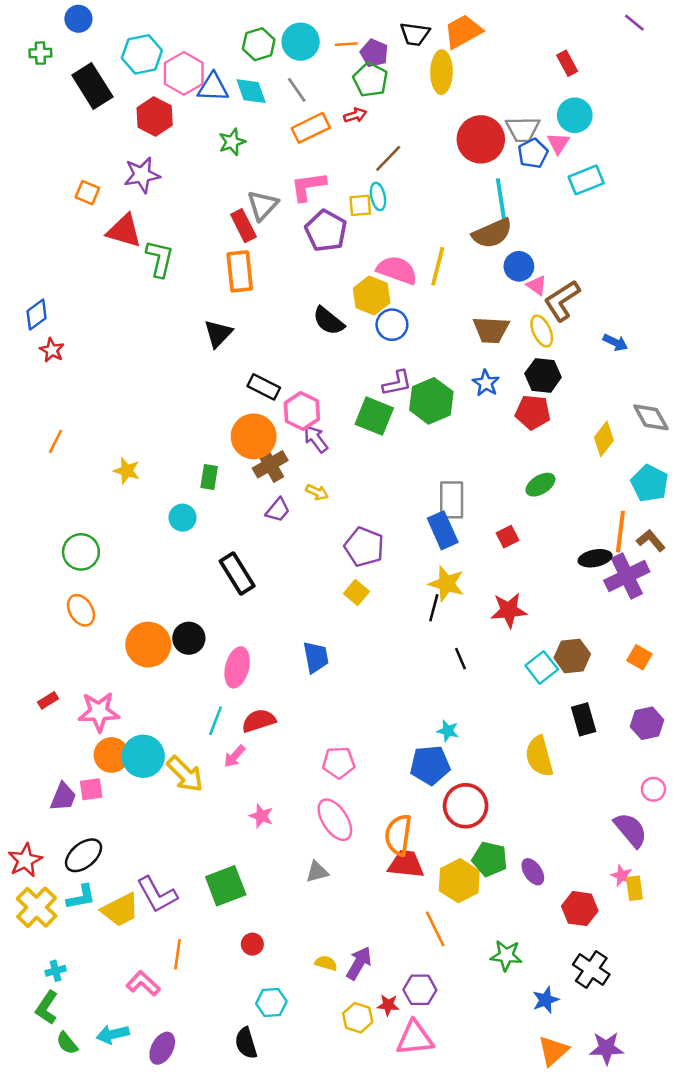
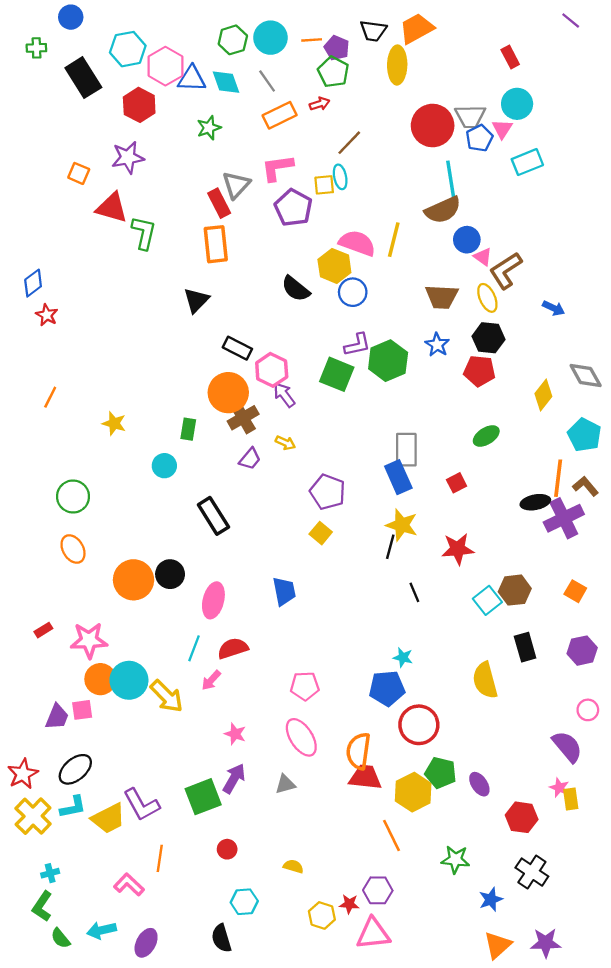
purple arrow: (359, 963) -> (234, 778), moved

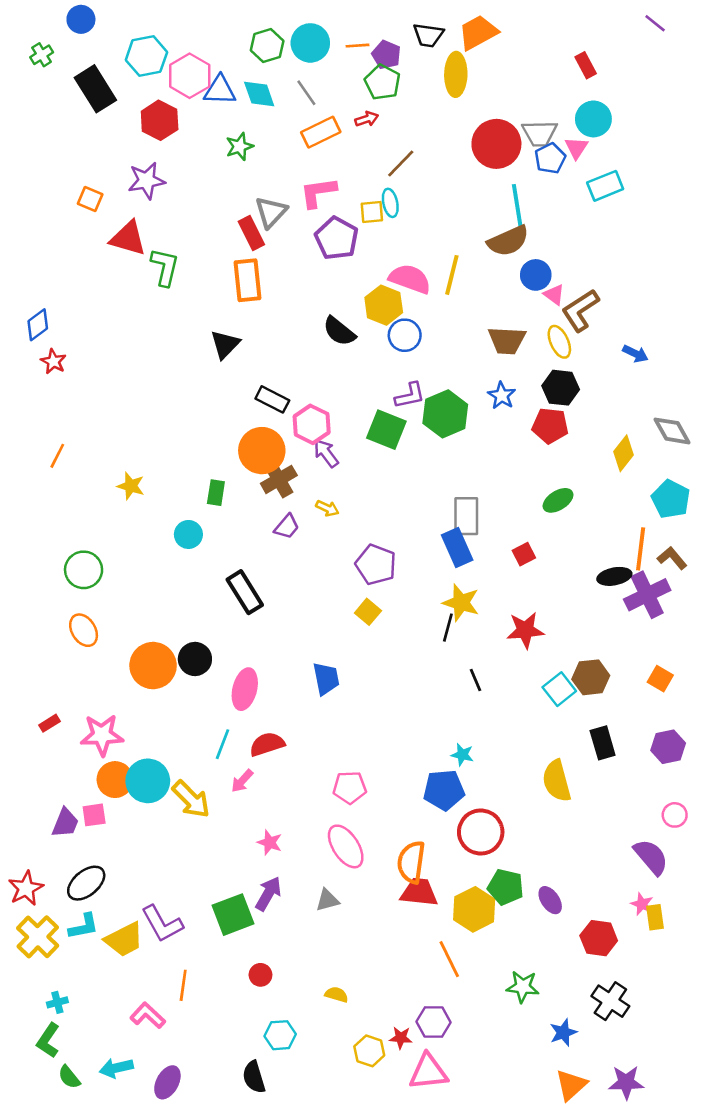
green cross: (36, 48) -> (42, 55), turned -30

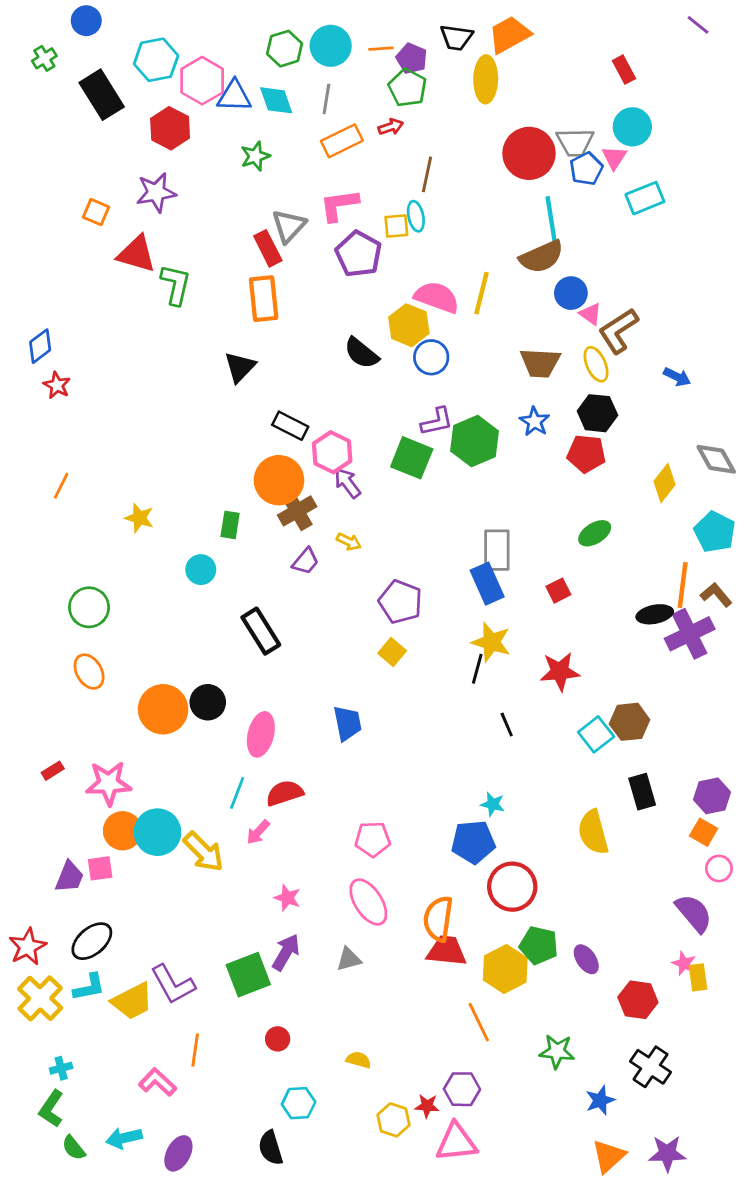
gray line: (306, 93) -> (326, 99), turned 44
brown line: (401, 164) -> (427, 174), turned -32
orange square: (660, 679) -> (704, 832), moved

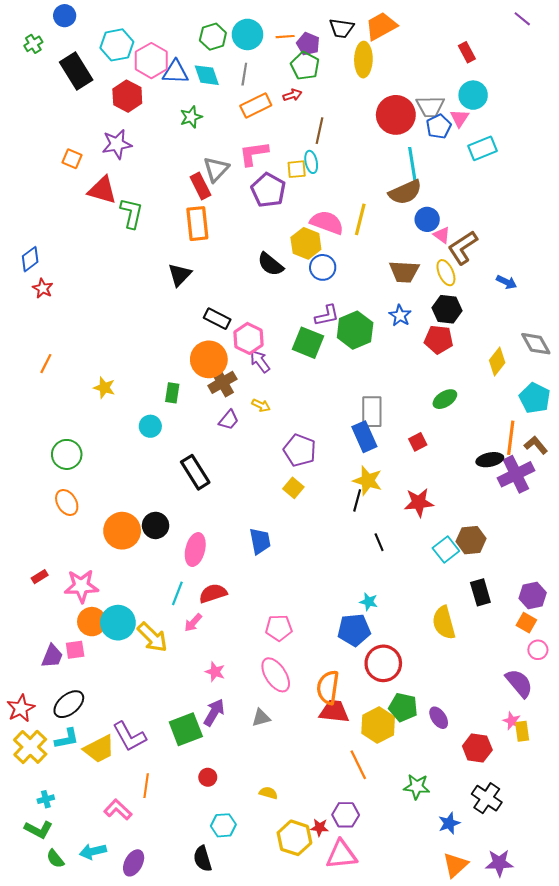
green L-shape: (51, 1109) -> (39, 829), turned -96
yellow hexagon: (394, 1120) -> (294, 838), size x1.4

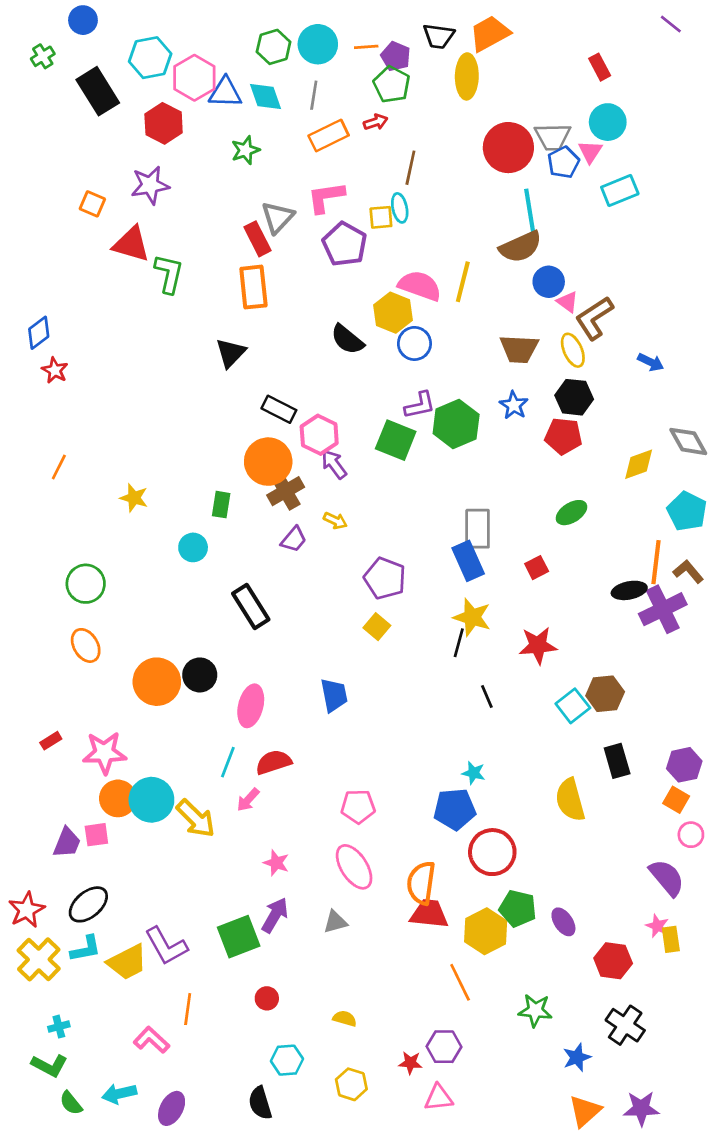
yellow diamond: (497, 361) -> (639, 464), turned 32
yellow hexagon: (294, 838) -> (351, 1084), moved, size x0.7
pink triangle: (341, 855) -> (439, 1098), size x0.7

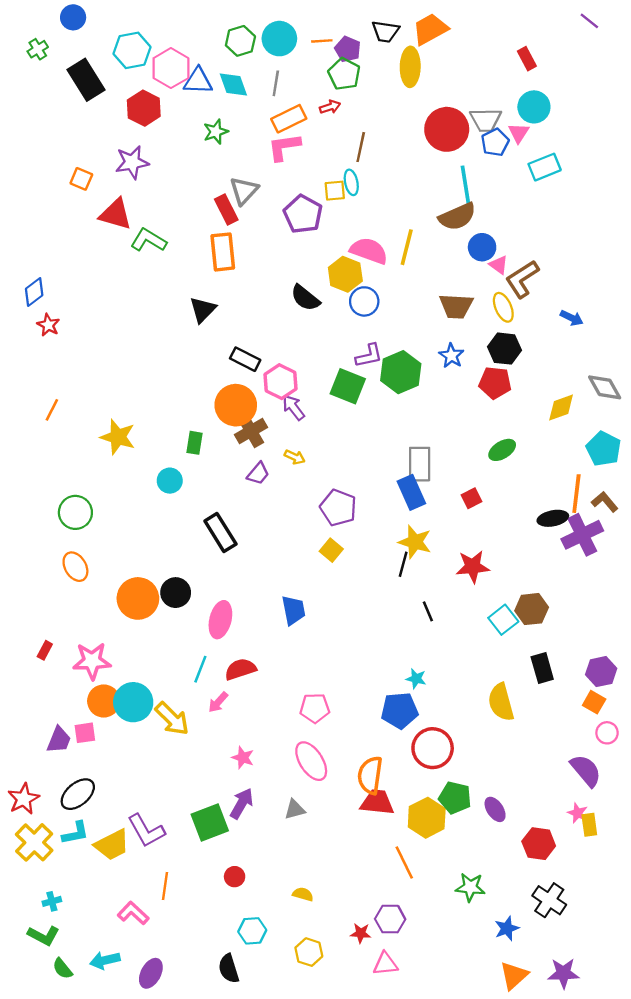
pink L-shape: (326, 197) -> (284, 147), moved
green L-shape: (169, 274) -> (149, 240), turned -72
yellow star: (134, 498) -> (118, 437), size x1.4
red rectangle: (51, 741) -> (45, 650), turned -30

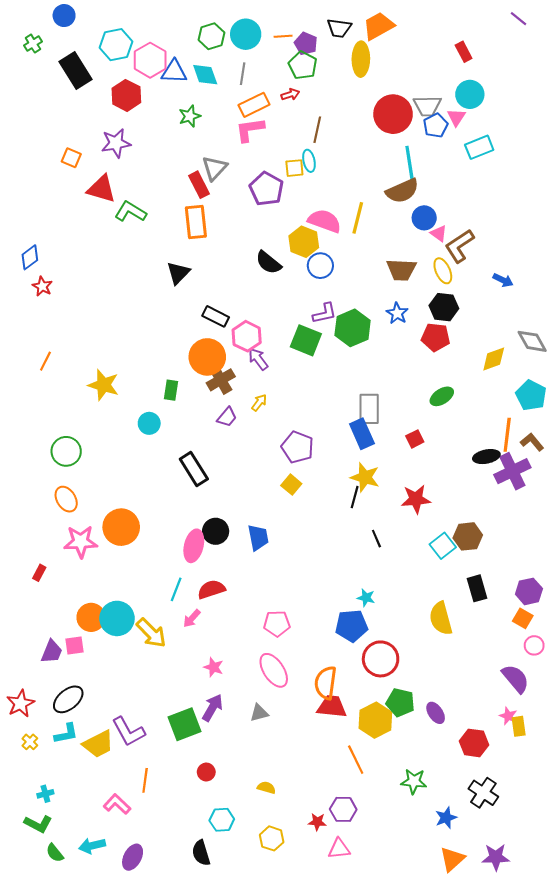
yellow arrow: (295, 457) -> (259, 403), turned -78
black circle: (176, 593) -> (216, 531), moved
pink star: (92, 661) -> (81, 542), moved
yellow cross: (34, 842) -> (30, 742), size x0.5

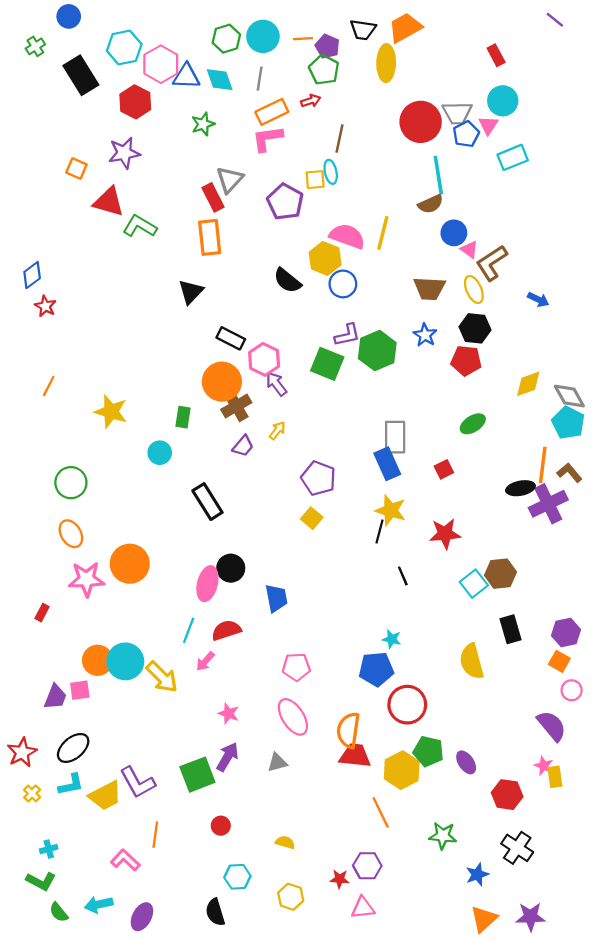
brown semicircle: (402, 191) -> (431, 204), size x0.7
gray diamond: (532, 341) -> (569, 396), moved
blue trapezoid: (258, 537) -> (276, 598), moved

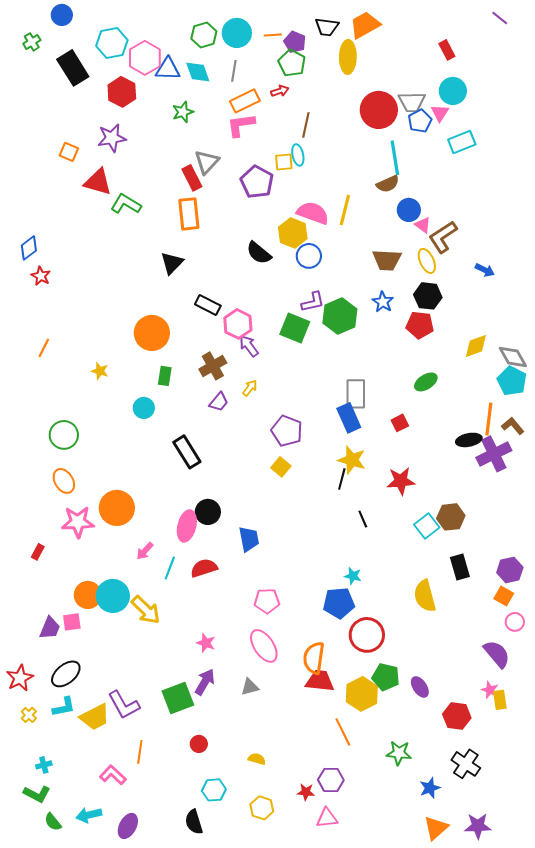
orange circle: (222, 382) -> (152, 333), moved
yellow star: (111, 412) -> (100, 371), size x0.6
pink arrow: (205, 661) -> (145, 551), moved

